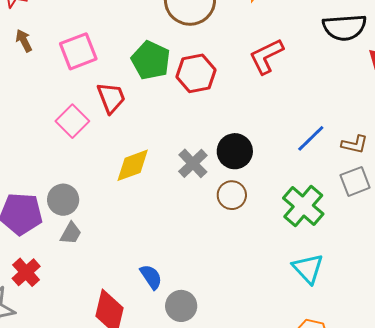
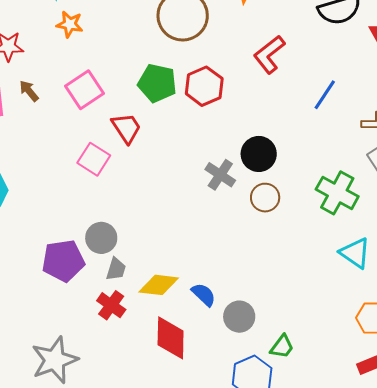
blue line: (311, 138) -> (325, 95), moved
yellow diamond: (133, 165) -> (159, 285), moved, turned 39
red cross: (26, 272) -> (111, 305), moved

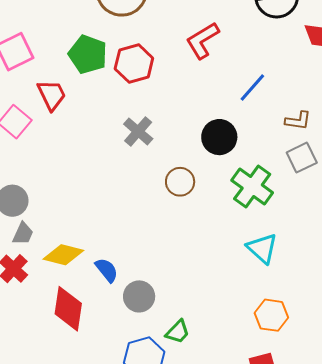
black circle: (259, 154) -> (219, 137), moved
gray cross: (220, 175) -> (138, 131), moved

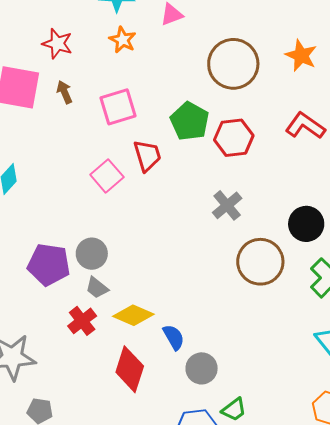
red L-shape: (203, 40) -> (305, 126), turned 57
brown circle: (180, 182) -> (260, 262), size x1.6
gray trapezoid: (23, 233) -> (97, 288), turned 95

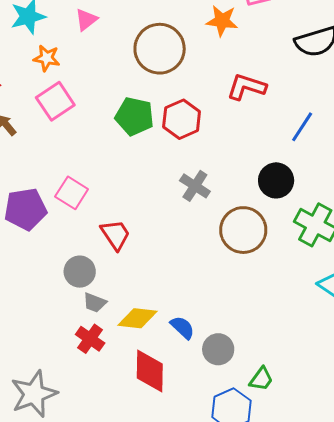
pink square: (118, 107) -> (55, 101), moved
red trapezoid: (147, 156) -> (115, 235), moved
purple pentagon: (49, 265) -> (25, 209), moved

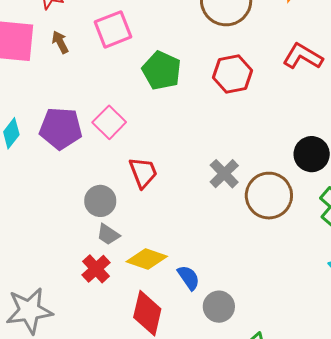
green pentagon: (135, 116) -> (162, 71), moved
gray cross: (195, 186) -> (224, 174), moved

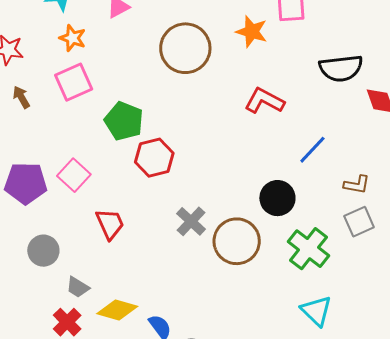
red hexagon: (232, 74) -> (154, 158), moved
gray circle: (100, 201) -> (43, 251), moved

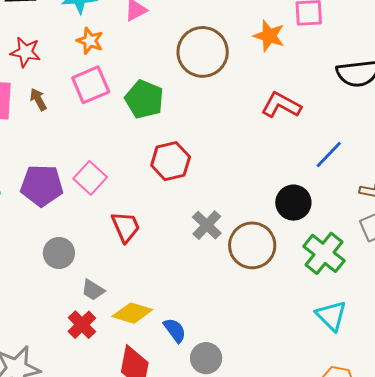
green pentagon: (124, 121) -> (144, 99), moved

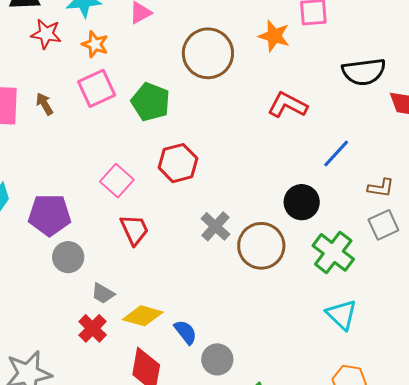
red star: (26, 52) -> (46, 34), moved
pink square: (90, 178) -> (117, 181), moved
purple pentagon: (42, 186) -> (50, 215), moved

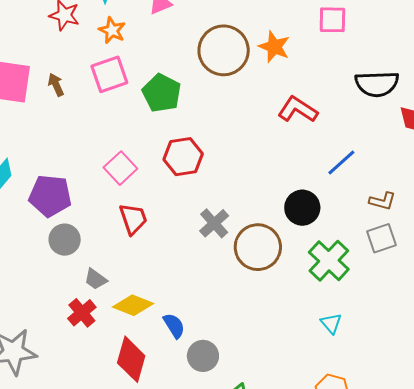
orange star: (274, 36) -> (274, 47), moved
cyan triangle: (342, 315) -> (331, 323), size x0.7

